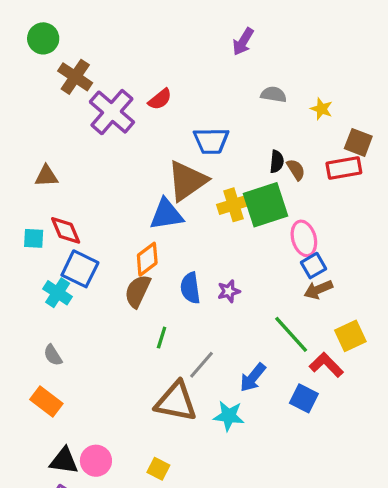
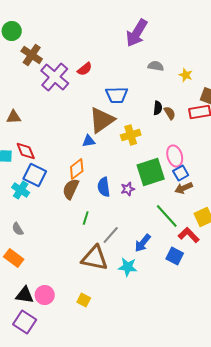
purple arrow: (243, 42) -> (137, 33), size x1.6
green square: (266, 205) -> (151, 172), moved
blue triangle: (166, 214) -> (89, 141), size x0.6

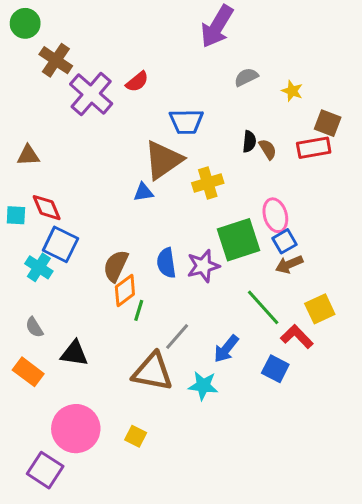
gray semicircle: (156, 66) -> (246, 77), turned -35
orange diamond: (77, 169) -> (125, 290), moved
purple star: (128, 189) -> (203, 266), size x1.5
black triangle: (25, 295) -> (74, 353), moved
pink circle: (45, 295) -> (76, 429), size x1.6

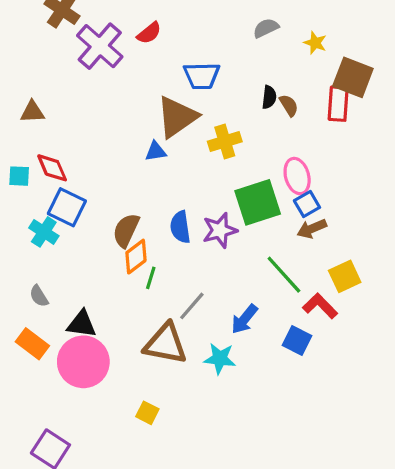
brown square: (328, 123) -> (353, 77), size x1.4
red rectangle: (314, 148) -> (338, 104), turned -76
pink circle: (76, 429) -> (83, 362), moved

